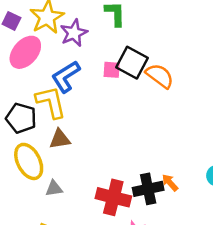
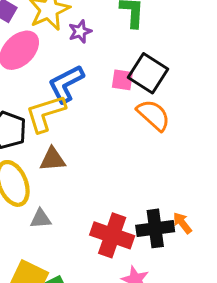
purple star: (74, 33) -> (80, 31), size x0.7
orange semicircle: (160, 76) -> (153, 115), moved
yellow L-shape: (51, 102) -> (45, 113), turned -99

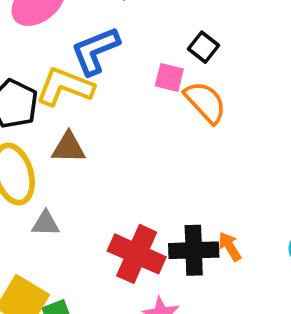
black square: (148, 73) -> (204, 47), size x0.6
pink square: (122, 80) -> (169, 77), moved
yellow L-shape: (45, 113) -> (65, 87), turned 33

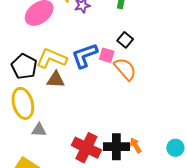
blue L-shape: (95, 51) -> (85, 56), moved
brown triangle: (69, 148) -> (56, 80), moved

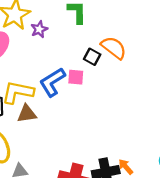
orange semicircle: (125, 69) -> (114, 48), moved

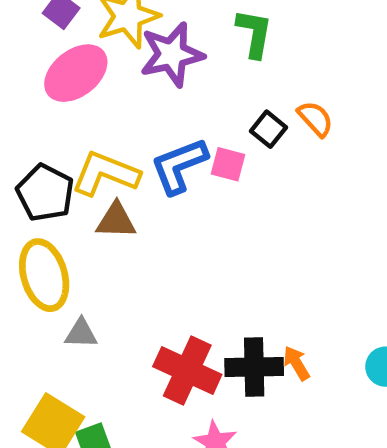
purple star: (39, 29) -> (172, 54), size x1.8
orange semicircle: (114, 48) -> (315, 119), size x0.7

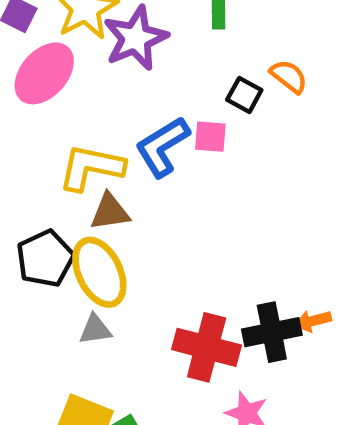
black pentagon: (45, 193) -> (45, 259), moved, turned 30
yellow ellipse: (44, 275) -> (99, 272), moved
orange arrow: (296, 363) -> (313, 321), turned -63

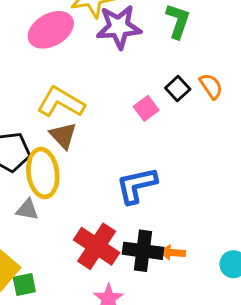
pink square: (210, 137) -> (146, 108), turned 30
blue L-shape: (162, 147) -> (137, 185), moved
brown triangle: (110, 212) -> (63, 136), turned 36

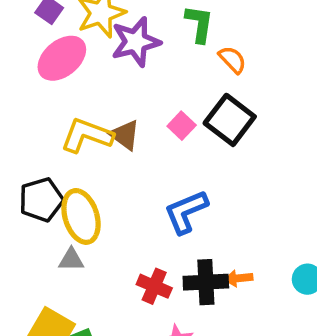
orange semicircle: (211, 86) -> (232, 60), moved
black square: (178, 89) -> (230, 120), moved, size x1.8
brown triangle: (63, 136) -> (125, 135), moved
red cross: (97, 246) -> (154, 286), size x0.7

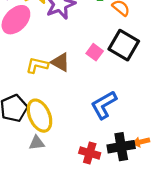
yellow L-shape: (87, 135) -> (37, 65), size x0.7

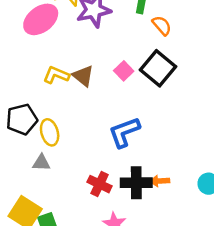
yellow ellipse: (40, 116) -> (50, 132), size x0.7

